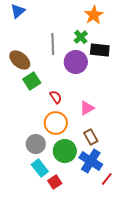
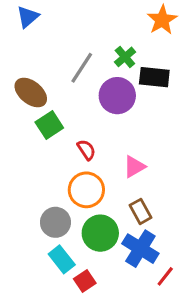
orange star: (94, 15) -> (162, 20), moved
gray line: (53, 44) -> (82, 68), turned 35

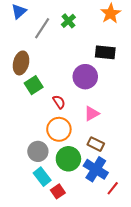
green cross: (125, 57) -> (68, 21), moved
gray line: (82, 68) -> (42, 28), moved
brown ellipse: (31, 93) -> (21, 63), turned 65
purple circle: (117, 96) -> (85, 77), moved
brown rectangle: (140, 211) -> (96, 144), turned -35

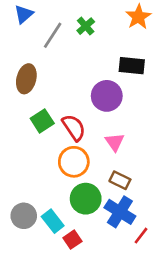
green square: (34, 85) -> (42, 121), moved
red semicircle: (59, 102) -> (74, 128), size x1.5
pink triangle: (92, 114) -> (115, 142), turned -35
gray circle: (38, 151) -> (24, 216), moved

